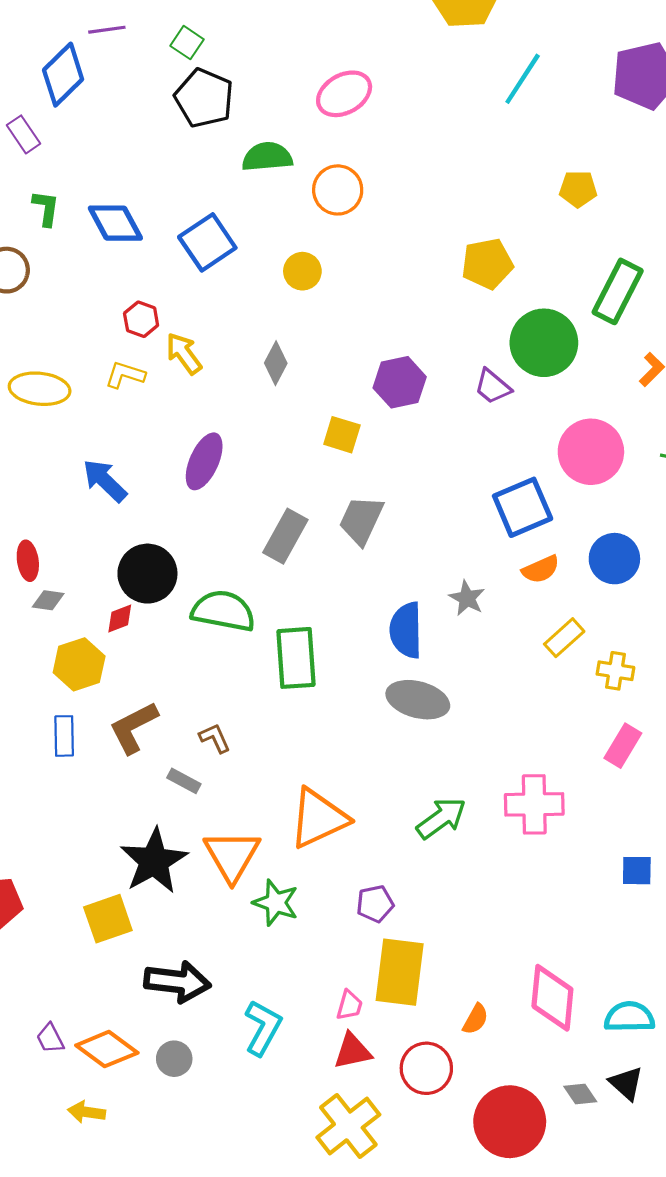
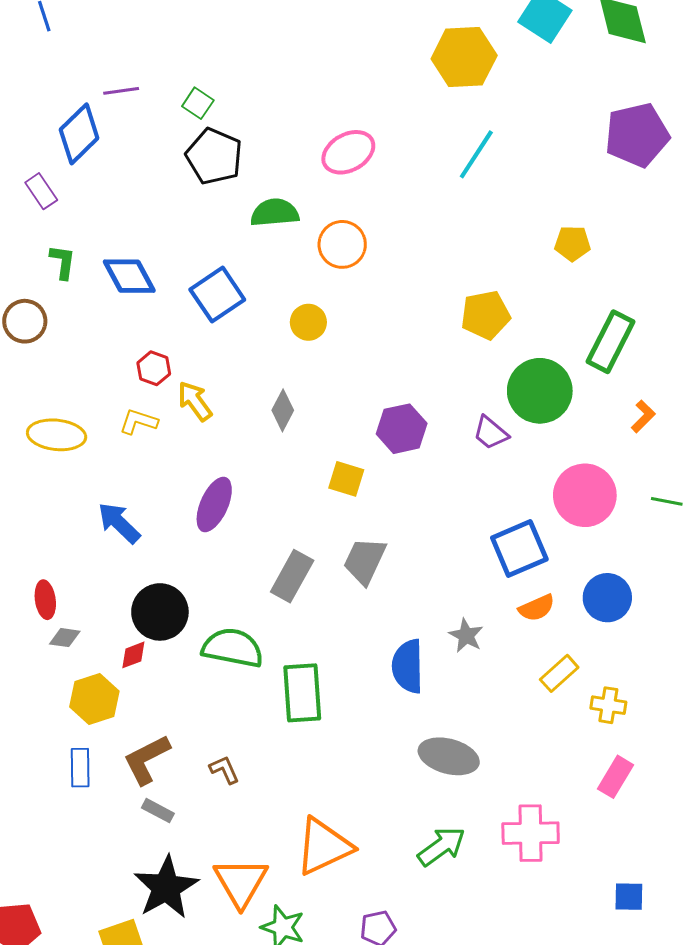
cyan line: (523, 79) -> (476, 154), moved
gray ellipse: (418, 700) -> (449, 756), moved
gray rectangle: (184, 781) -> (158, 811), moved

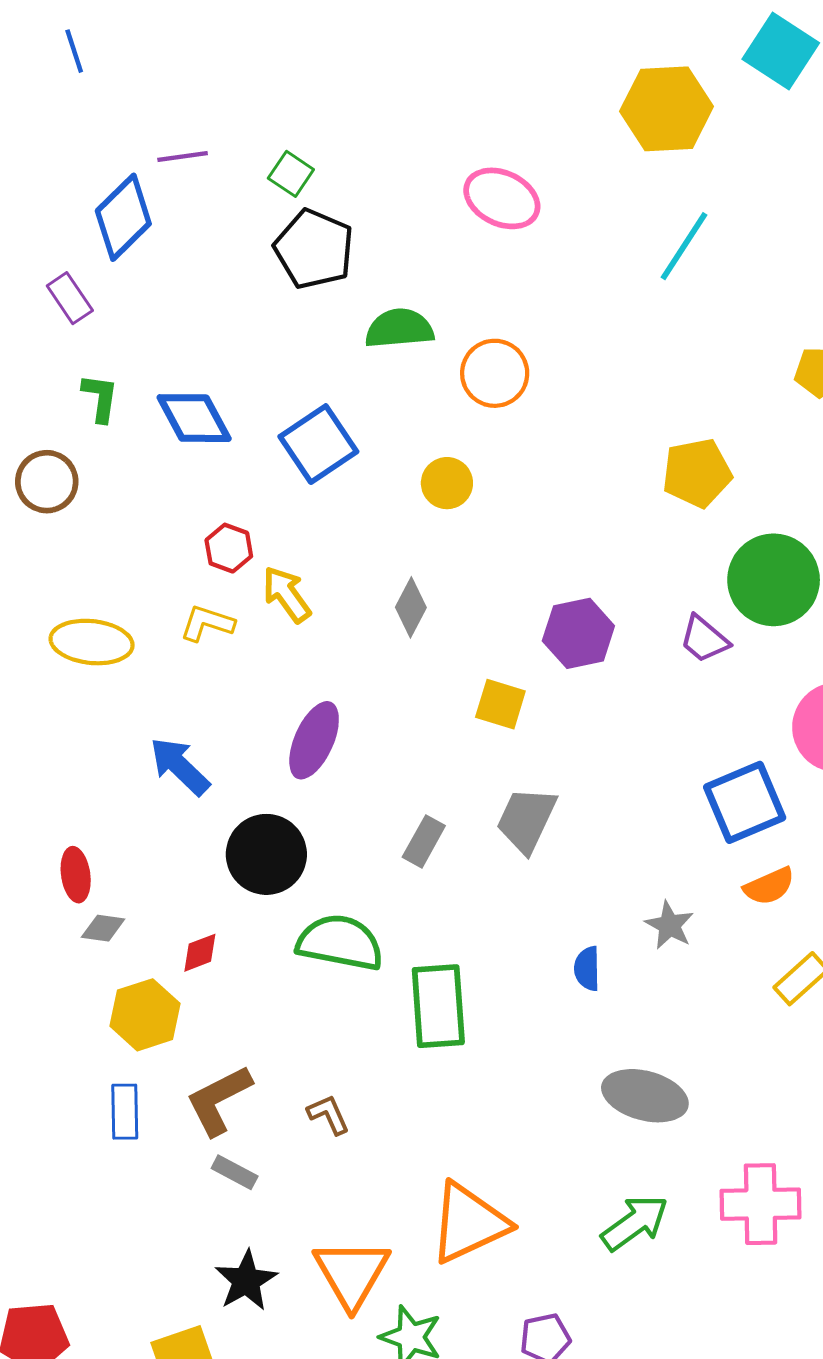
pink ellipse: (348, 152) -> (502, 198), moved, turned 54
gray rectangle: (292, 576) -> (424, 841), size x0.7
black circle: (160, 612) -> (266, 854), moved
blue semicircle: (408, 666) -> (587, 969), size x0.6
black star: (166, 887) -> (246, 1281), size x0.7

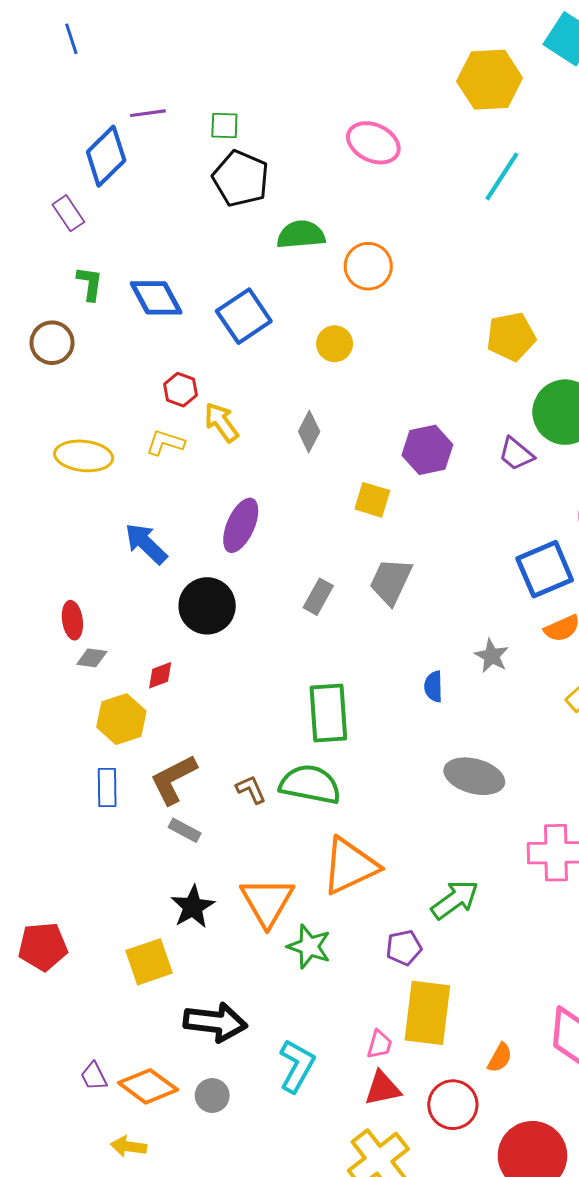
green square: (291, 174) -> (224, 125), turned -32
green semicircle: (340, 943) -> (310, 784), moved
green arrow: (635, 1223) -> (455, 900), moved

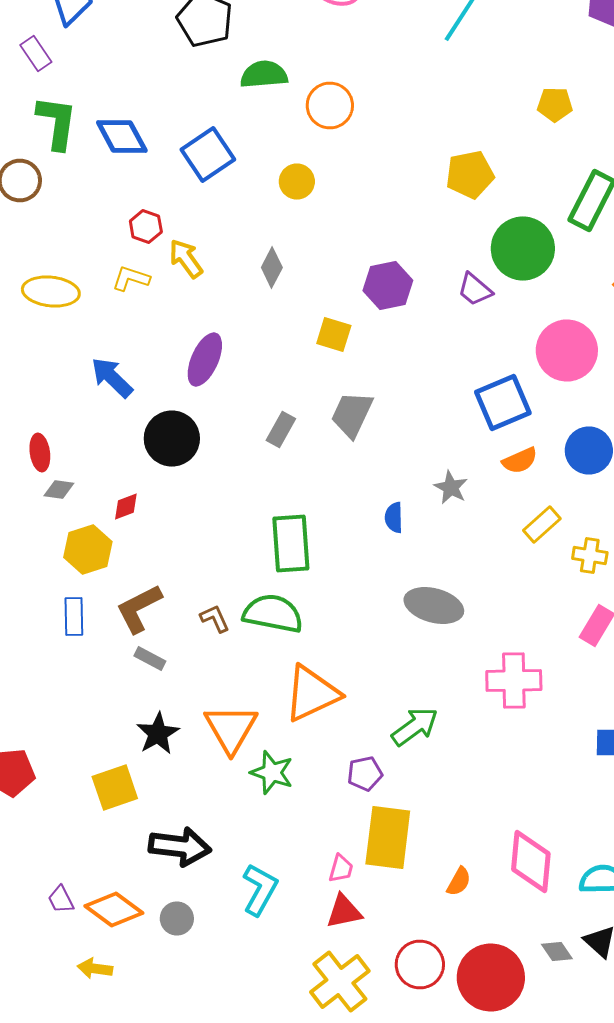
green L-shape: (90, 284) -> (57, 122), size x1.6
red circle: (453, 1105) -> (420, 964), moved

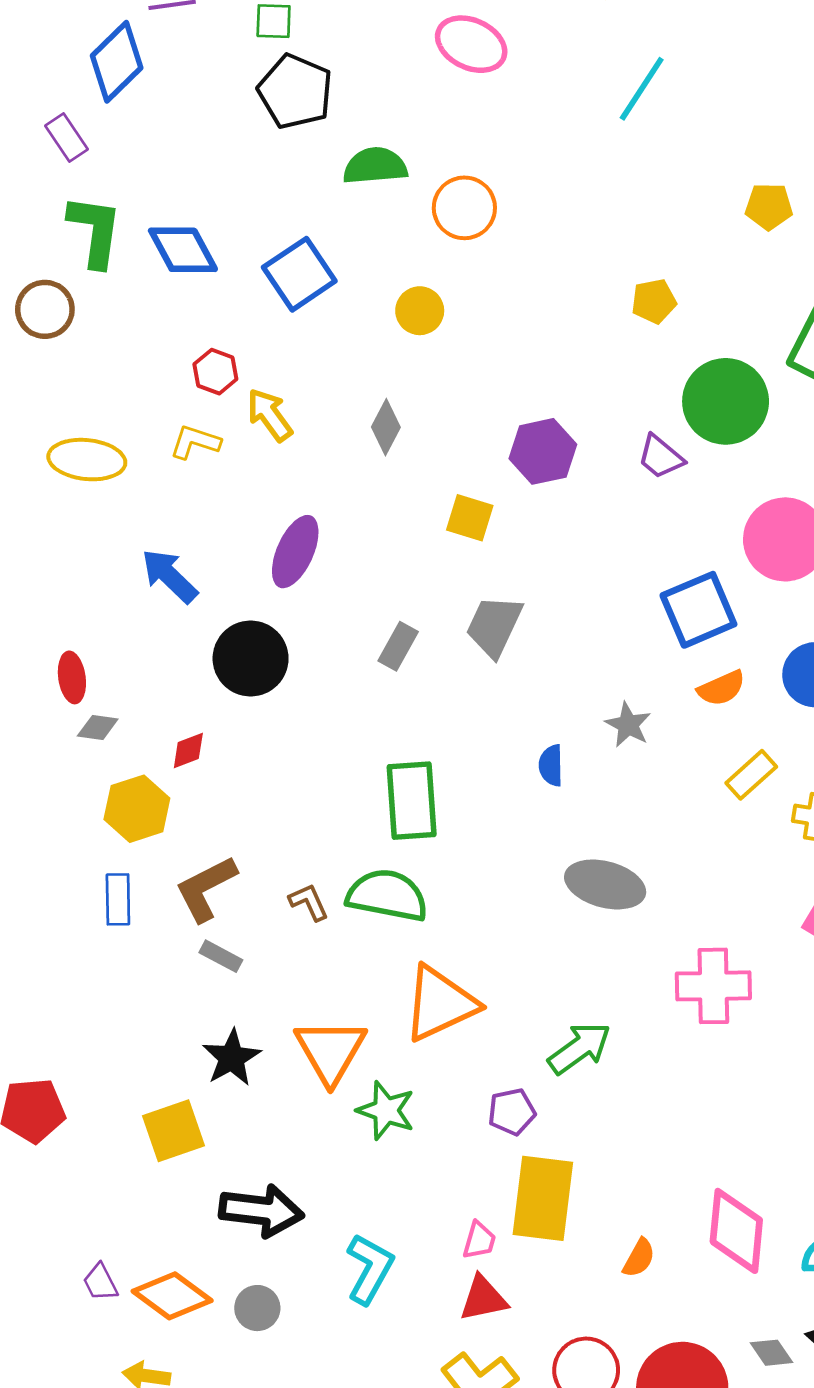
yellow pentagon: (470, 174) -> (654, 301), size x0.7

